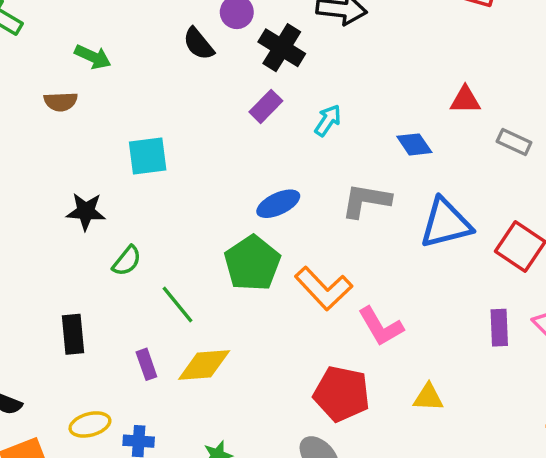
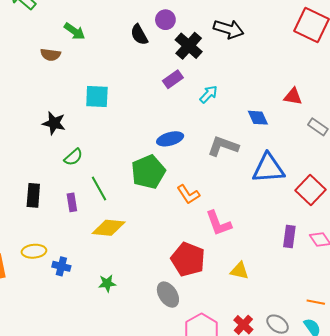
orange L-shape: (324, 288) -> (188, 194), size x0.7
purple rectangle: (146, 364) -> (72, 202), moved

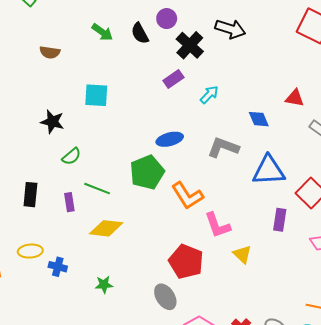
green arrow: (75, 31) -> (102, 32), moved
green line: (99, 189) -> (97, 189), turned -40
orange L-shape: (188, 194) -> (187, 196), size x1.4
purple rectangle: (289, 236) -> (280, 220), moved
yellow triangle: (240, 271) -> (242, 254), moved, turned 30

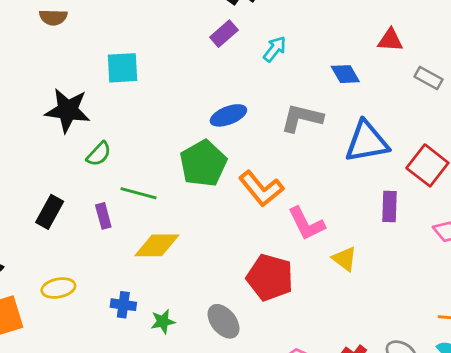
black star: (52, 122) -> (68, 110), size x1.4
black rectangle: (30, 195) -> (50, 212), turned 30
blue cross: (58, 267) -> (123, 305), moved
gray ellipse: (165, 297) -> (223, 321), moved

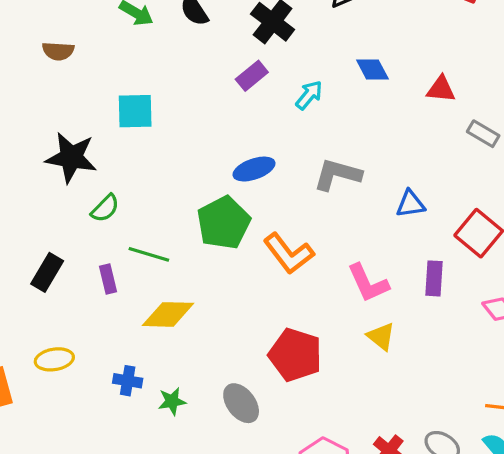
blue diamond: (345, 74) -> (372, 70), moved
blue triangle: (367, 142) -> (410, 204), size x0.6
pink L-shape: (306, 224) -> (368, 283), moved

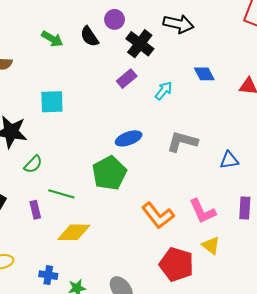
orange L-shape: (289, 253) -> (158, 215), moved
red pentagon: (295, 355) -> (176, 264), moved

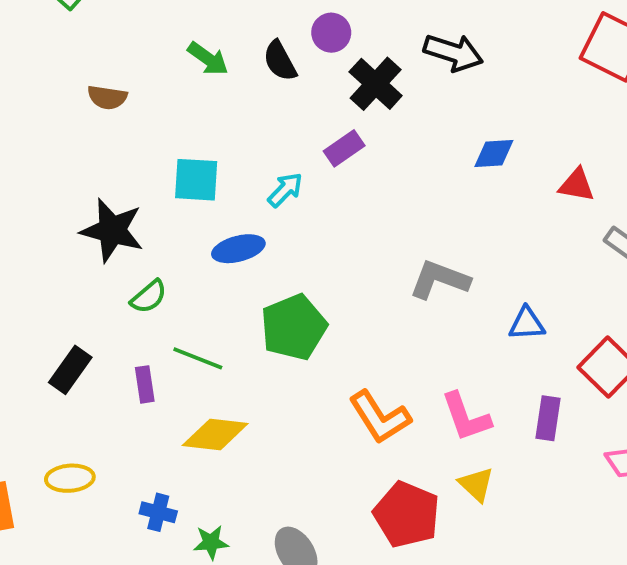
blue diamond: (204, 74) -> (494, 153), turned -70
cyan arrow: (164, 91) -> (285, 190), moved
blue ellipse: (129, 138) -> (238, 249), moved

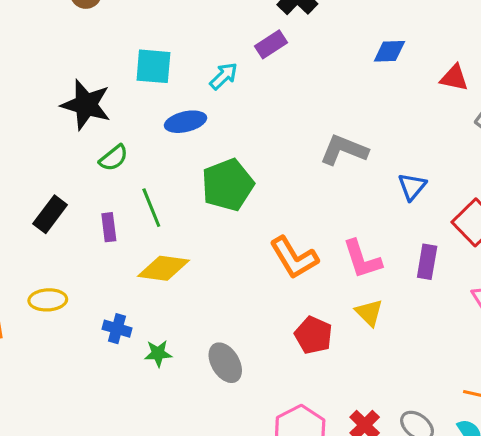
blue triangle: (527, 324) -> (412, 187), turned -48
green line: (198, 358) -> (151, 208), turned 45
red pentagon: (407, 515) -> (313, 335), size x0.7

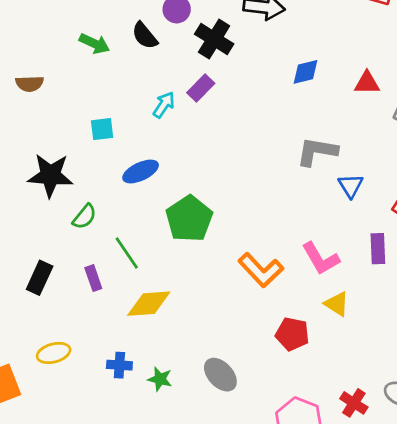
cyan square: (153, 66) -> (102, 129), size x0.7
cyan arrow: (224, 76) -> (164, 105), moved
gray L-shape: (344, 150) -> (317, 151), moved
green star: (158, 353) -> (160, 379), turned 30

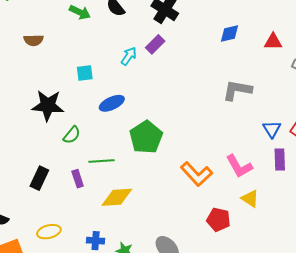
blue triangle: (351, 186) -> (272, 129), moved
green line: (127, 253) -> (101, 161), turned -60

